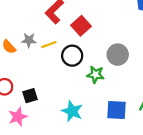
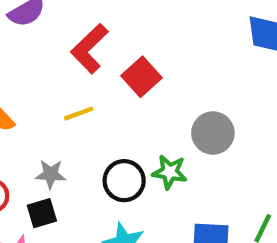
gray star: (29, 40) -> (51, 174), moved
black circle: (72, 56) -> (124, 181), moved

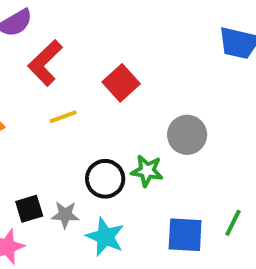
red L-shape: (90, 49) -> (45, 63), moved
gray star: (51, 174) -> (65, 215), moved

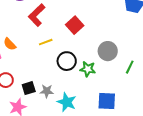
black circle: (105, 179) -> (67, 61), moved
green line: (233, 223) -> (130, 67), moved

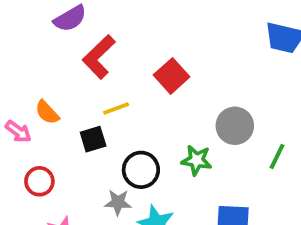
black circle: (67, 61) -> (141, 170), moved
black square: (29, 88) -> (93, 139), moved

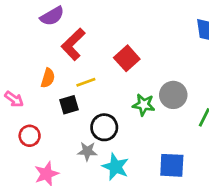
orange semicircle: (47, 112) -> (48, 78), moved, turned -120
green star: (196, 160) -> (144, 105), moved

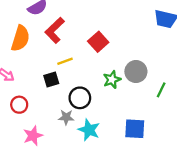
orange semicircle: (48, 78) -> (20, 38), moved, size x1.6
green star: (144, 105) -> (112, 80), turned -30

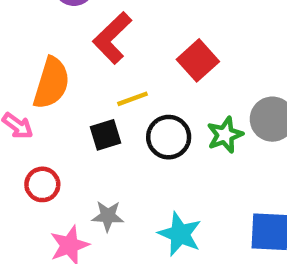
orange semicircle: (20, 38) -> (51, 83), moved
black circle: (80, 98) -> (169, 137), moved
gray star: (66, 117) -> (108, 216), moved

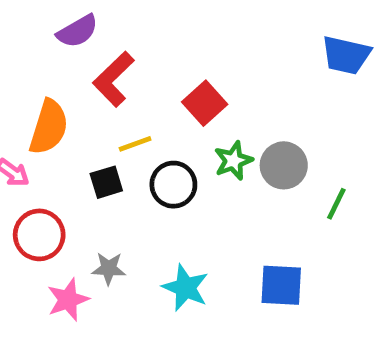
green star: (225, 135) -> (233, 161), moved
red circle: (42, 184) -> (39, 235), size x1.4

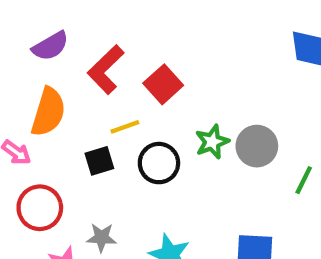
purple semicircle: (78, 31) -> (50, 46), moved
red square: (205, 103) -> (163, 84), moved

